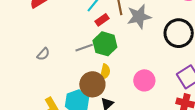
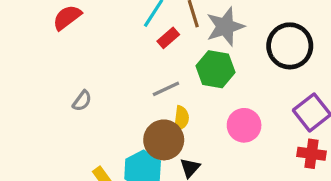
green hexagon: (105, 44) -> (215, 69), moved
gray line: (84, 48) -> (166, 89), moved

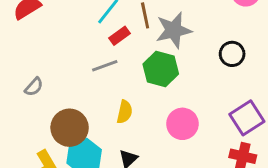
black circle: (290, 46) -> (232, 54), size x0.6
gray line: (166, 89) -> (105, 66), moved
brown circle: (164, 140) -> (70, 128), moved

